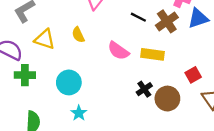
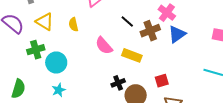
blue triangle: (198, 18) -> (177, 34), turned -30
green cross: (25, 75) -> (36, 50), moved, turned -30

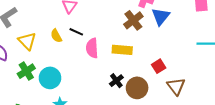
yellow triangle: (45, 22) -> (27, 41), turned 30
black line: (127, 22) -> (76, 32), moved
pink semicircle: (104, 46) -> (92, 48), turned 54

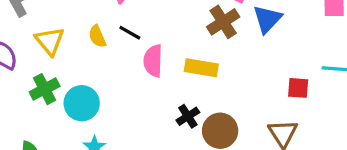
red square: (159, 66) -> (298, 88), moved, turned 32

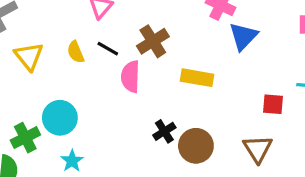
brown cross: (223, 22) -> (153, 41), moved
yellow rectangle: (201, 68) -> (197, 78), moved
green cross: (45, 89) -> (25, 138), moved

